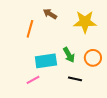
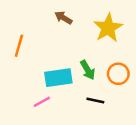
yellow star: (85, 22) -> (108, 28), turned -30
orange line: (30, 29) -> (19, 46), moved

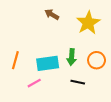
orange line: (19, 46) -> (15, 60), moved
green arrow: (88, 70) -> (72, 57), turned 35

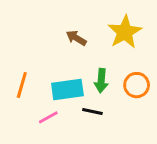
brown arrow: (52, 14) -> (76, 38), moved
black line: (78, 82) -> (92, 112), moved

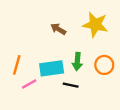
yellow star: (125, 32) -> (95, 25), turned -30
pink line: (48, 117) -> (29, 84), moved

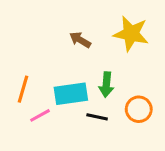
orange circle: (104, 65) -> (139, 109), moved

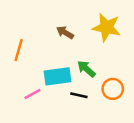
green arrow: (106, 85) -> (86, 69), turned 126
orange line: (23, 89) -> (19, 50), moved

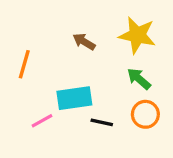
green arrow: (86, 69) -> (139, 79), moved

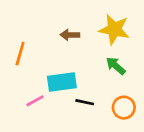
brown arrow: (84, 42) -> (70, 35), turned -30
orange circle: (145, 114) -> (124, 108), moved

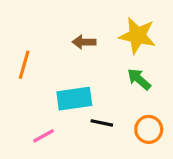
pink line: (35, 101) -> (44, 136), moved

